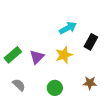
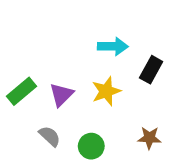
cyan arrow: (68, 28) -> (113, 46), turned 30
gray semicircle: (19, 85) -> (50, 136), moved

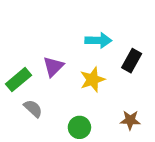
purple triangle: (61, 95) -> (53, 66), moved
gray semicircle: (50, 136) -> (33, 109), moved

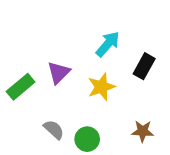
cyan arrow: (98, 40) -> (108, 44), turned -50
gray semicircle: (33, 109) -> (54, 130), moved

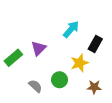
yellow star: (101, 87) -> (79, 63), moved
green circle: (87, 139) -> (60, 80), moved

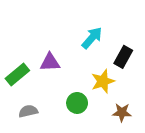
purple triangle: (39, 48) -> (50, 62), turned 42
gray semicircle: (35, 86) -> (28, 111), moved, turned -56

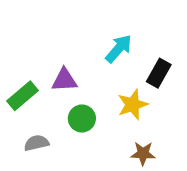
green circle: (77, 103) -> (82, 119), moved
brown star: (122, 112) -> (143, 153), moved

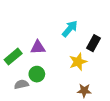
green circle: (82, 119) -> (37, 74), moved

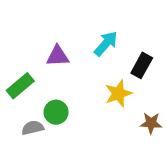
purple triangle: (38, 47) -> (58, 56), moved
brown star: (84, 91) -> (151, 123), moved

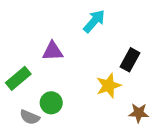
cyan arrow: (106, 44) -> (94, 21), moved
gray semicircle: (33, 128) -> (30, 117), turned -144

